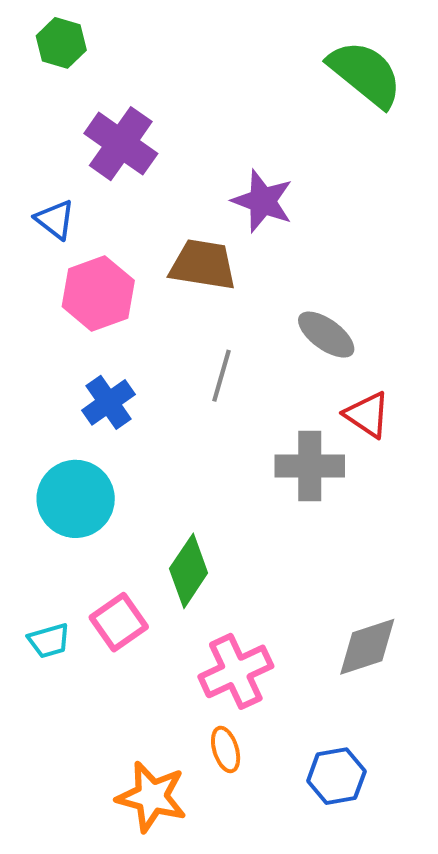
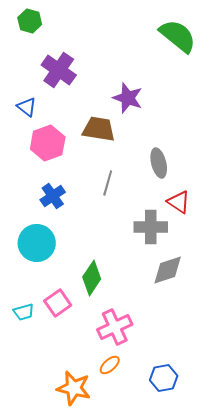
gray ellipse: (326, 335) -> (159, 163), turned 40
gray diamond: (367, 647) -> (168, 270), moved
orange ellipse: (226, 749) -> (110, 365), turned 65

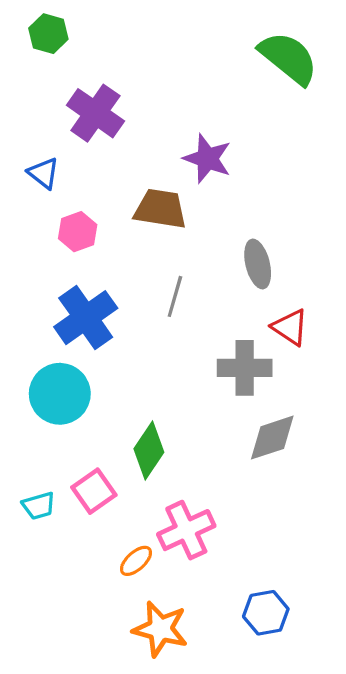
pink hexagon: (48, 143) -> (78, 232), size x0.7
blue cross: (53, 196) -> (86, 318), size x1.5
orange ellipse: (110, 365) -> (136, 561), moved
orange star: (74, 388) -> (160, 629), moved

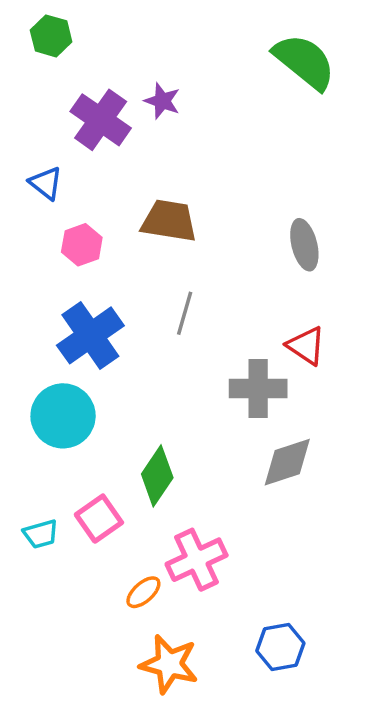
purple star: (207, 159) -> (162, 101), moved, size x0.7
gray ellipse: (258, 264) -> (304, 245), moved

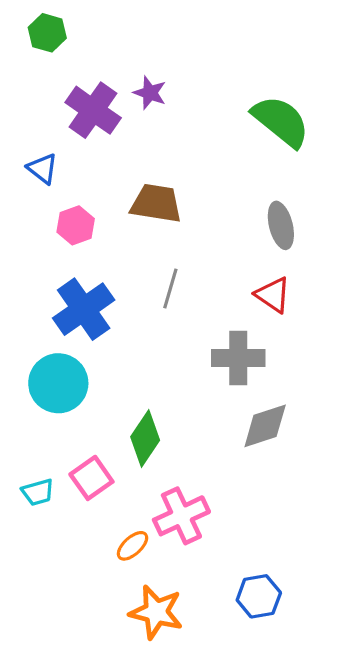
green semicircle: (304, 62) -> (281, 121), moved
red triangle: (306, 346) -> (273, 295), moved

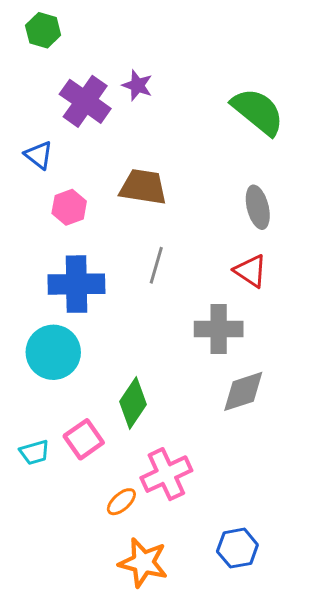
blue cross: (84, 309) -> (76, 284), turned 34

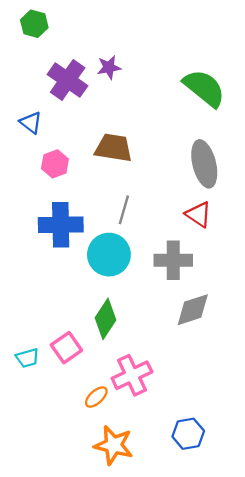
purple star: (137, 85) -> (109, 67), turned -30
gray ellipse: (258, 207) -> (204, 164), size x1.4
cyan circle: (53, 352) -> (109, 255), moved

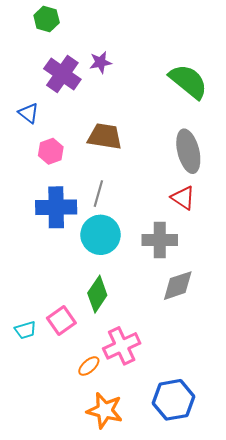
green hexagon: (34, 24) -> (47, 19), moved
gray line: (124, 210) -> (98, 194), moved
blue hexagon: (188, 434) -> (174, 400), size x1.4

